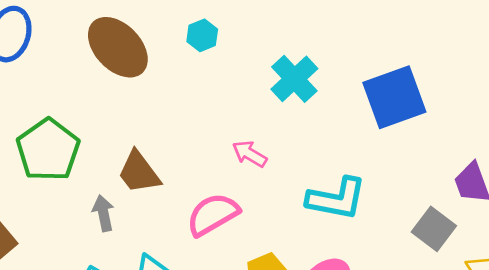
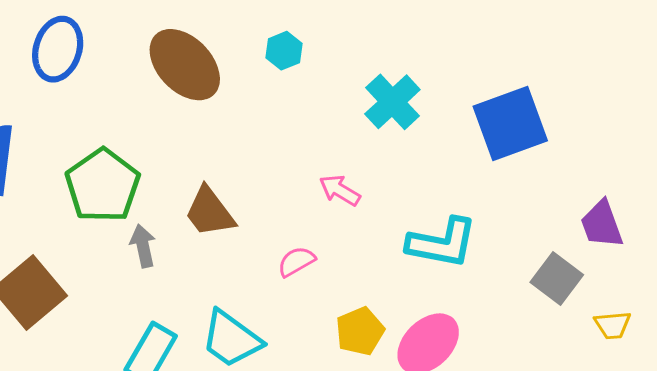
gray arrow: (103, 213) -> (143, 246), moved
pink semicircle: (213, 214) -> (296, 261), size x0.6

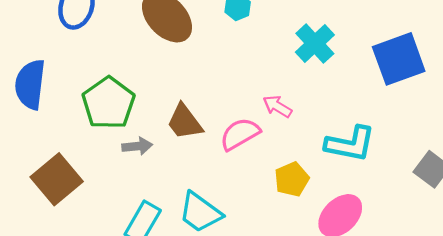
gray arrow: (143, 246) -> (137, 146), turned 96
pink semicircle: (296, 261) -> (240, 134), moved, size x1.5
yellow pentagon: (360, 331) -> (292, 179), moved

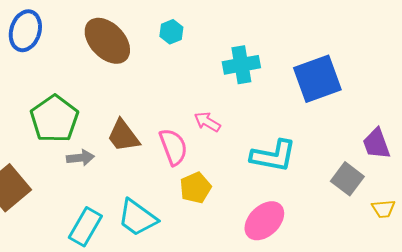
cyan cross: (315, 44) -> (241, 65), turned 33
pink semicircle: (240, 134) -> (173, 147), turned 99
yellow pentagon: (292, 179) -> (195, 188), moved

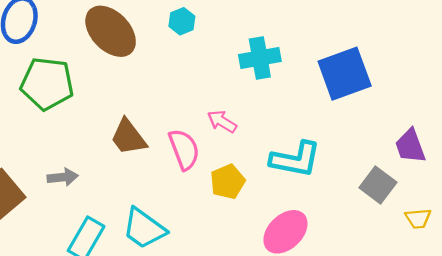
green pentagon: (54, 119) -> (47, 84), moved, turned -30
gray arrow: (80, 158) -> (63, 177), moved
yellow pentagon: (195, 188) -> (228, 182), moved

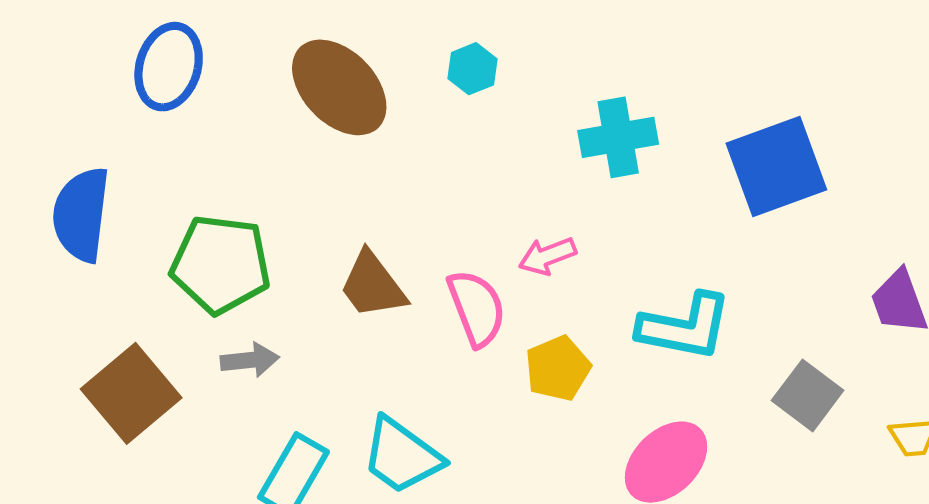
green pentagon: (47, 84) -> (221, 264), moved
pink arrow: (222, 122) -> (547, 256), turned -52
gray square: (378, 185) -> (808, 395), moved

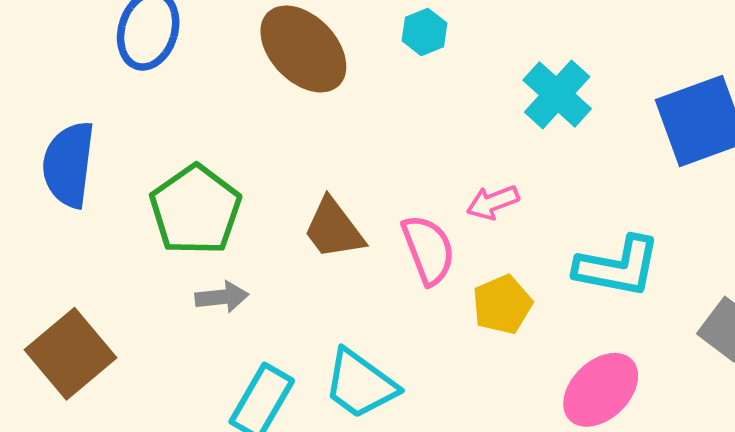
cyan cross: (618, 137) -> (557, 94), turned -38
green pentagon: (221, 264) -> (195, 210), turned 30
brown square: (131, 393) -> (71, 354), moved

